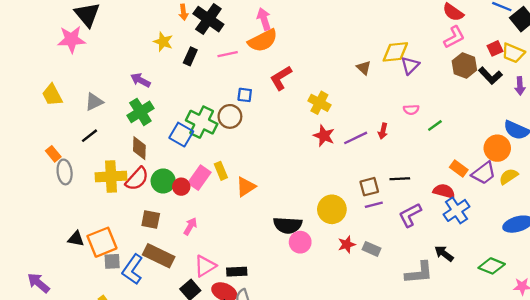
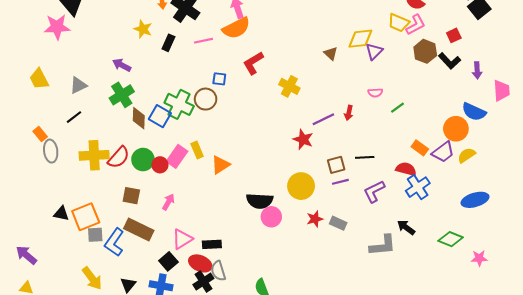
yellow trapezoid: (513, 53) -> (399, 23), moved
red star: (324, 136) -> (303, 139), moved
brown diamond: (139, 148) -> (139, 118), moved

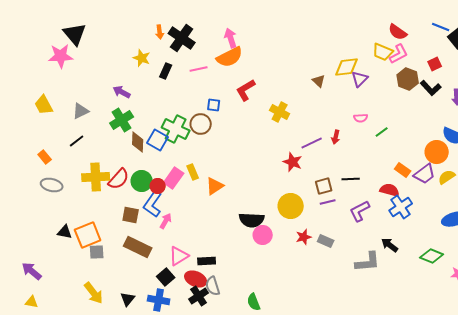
gray ellipse: (51, 151) -> (52, 185), moved, turned -70
blue L-shape: (114, 242) -> (153, 204), moved

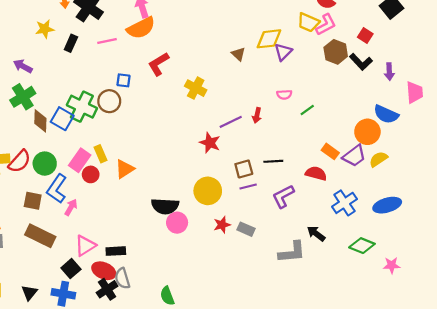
yellow star: (142, 58) -> (45, 29), turned -30
red square: (435, 64) -> (365, 36), turned -32
red circle: (158, 186) -> (91, 174), moved
blue cross: (401, 207) -> (344, 203), moved

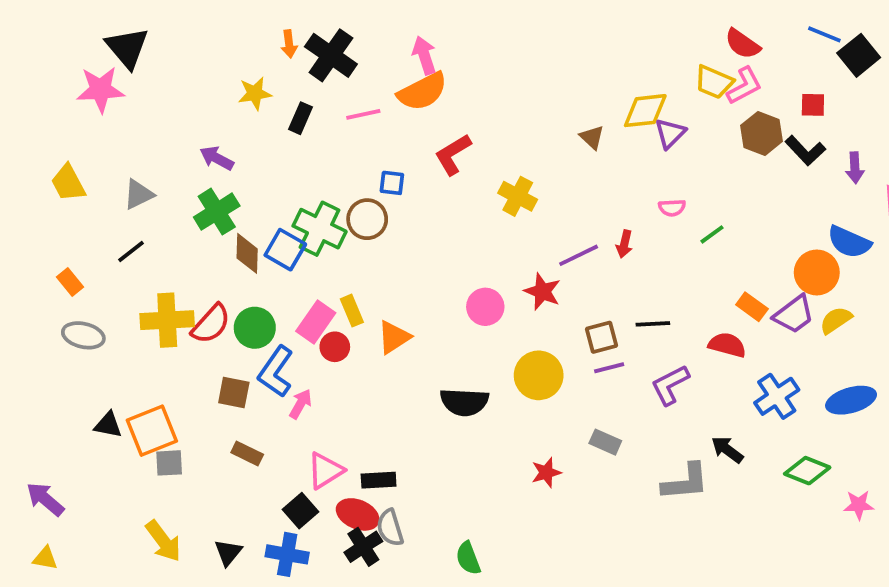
red square: (365, 36) -> (813, 105), turned -32
pink circle: (177, 223) -> (485, 307), moved
red star: (222, 225) -> (546, 473), moved
brown rectangle: (40, 236) -> (247, 453), size x0.6

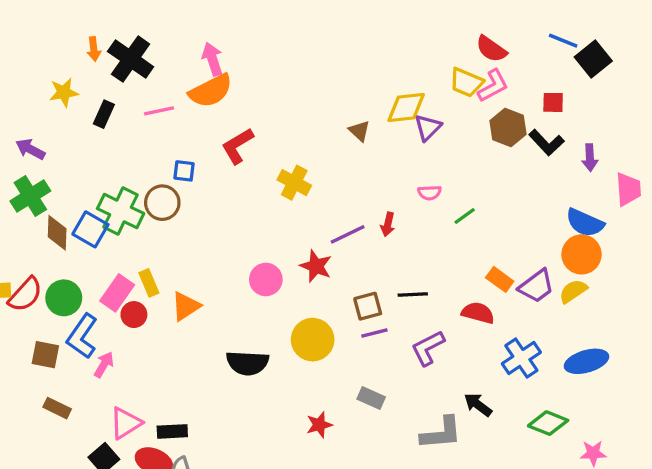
orange circle: (817, 272) -> (581, 254), moved

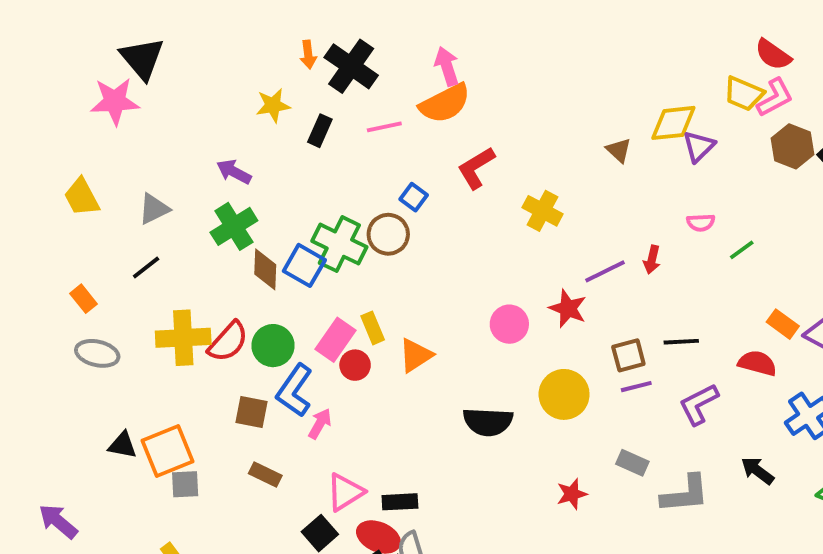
blue square: (184, 171) -> (414, 197), turned 30
gray L-shape: (441, 433) -> (685, 494), moved

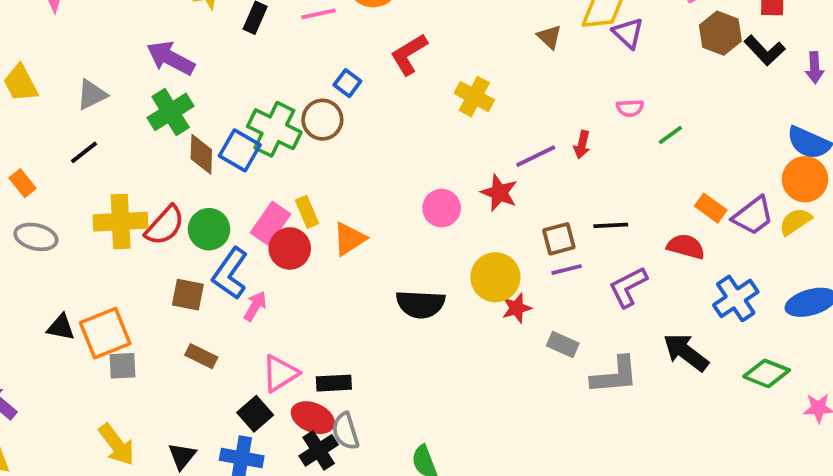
purple triangle: (699, 146) -> (628, 33), turned -32
purple arrow: (234, 172) -> (171, 58), size x1.4
red circle: (355, 365) -> (290, 248), size x1.4
black arrow: (757, 471) -> (686, 352), size x1.4
red star: (572, 494) -> (517, 308), moved

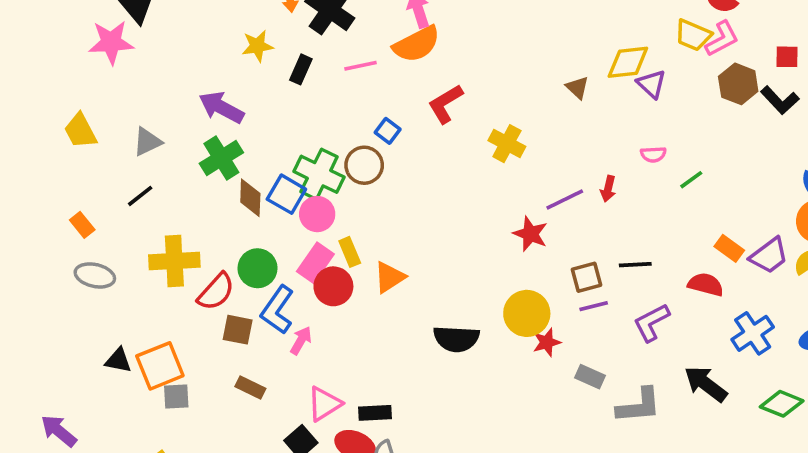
pink circle: (442, 208) -> (317, 214), moved
red semicircle: (165, 225) -> (216, 292), moved

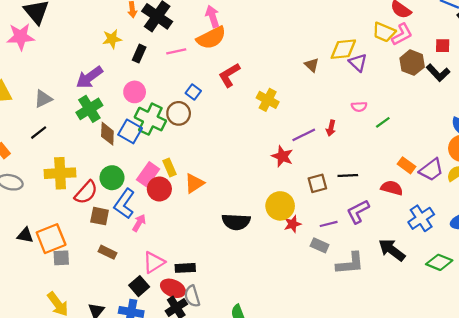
purple arrow: (221, 107) -> (89, 77), turned -64
pink circle: (317, 214) -> (135, 92), moved
purple line: (594, 306) -> (329, 224), moved

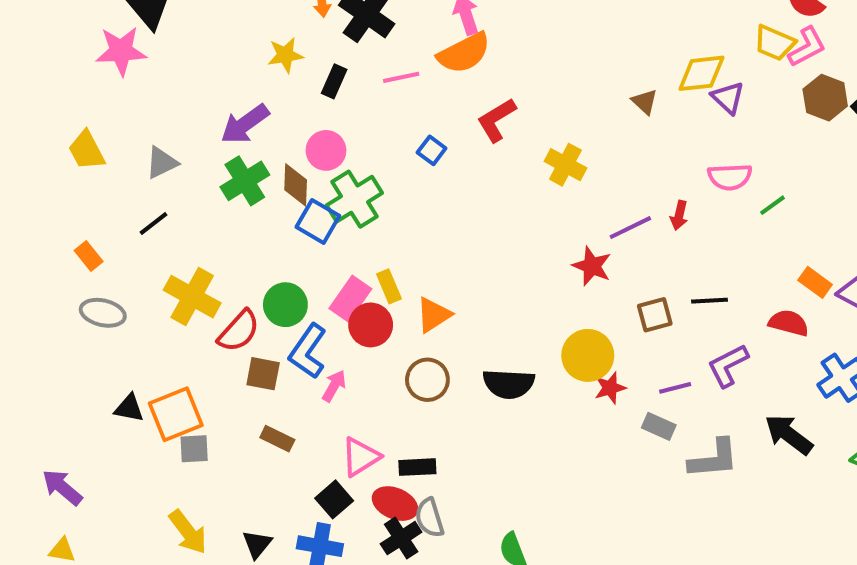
pink semicircle: (359, 107) -> (730, 177), size x1.5
brown circle: (179, 113) -> (427, 380), moved
green cross: (150, 119) -> (354, 199), turned 32
brown diamond: (107, 134) -> (296, 185), moved
yellow cross: (60, 173) -> (192, 297), turned 32

